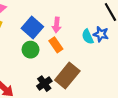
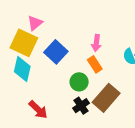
blue square: (32, 28) -> (56, 52), moved
green circle: (31, 50) -> (79, 82), moved

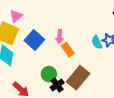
pink arrow: (96, 43) -> (59, 37), moved
green circle: (79, 82) -> (49, 74), moved

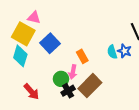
pink triangle: (16, 16) -> (34, 18), turned 48
pink arrow: (59, 37) -> (73, 72), moved

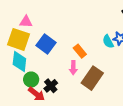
green circle: (61, 79) -> (31, 80), moved
black cross: (68, 91) -> (51, 86), moved

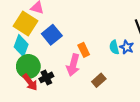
pink arrow: (73, 68) -> (73, 65), size x1.5
brown rectangle: (92, 78) -> (99, 80), moved, size x0.6
green circle: (31, 80) -> (28, 66), size x1.5

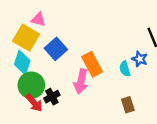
cyan semicircle: (114, 47) -> (125, 69), moved
orange rectangle: (84, 50) -> (92, 64), size x1.5
brown rectangle: (99, 80) -> (128, 105), moved, turned -64

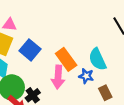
blue star: (140, 59) -> (86, 76), moved
cyan semicircle: (125, 69) -> (97, 59), size x1.5

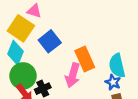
blue star: (86, 76) -> (113, 82), moved

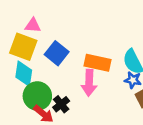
orange rectangle: (85, 59) -> (98, 63), turned -40

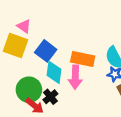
pink triangle: (33, 25) -> (24, 26), turned 32
cyan diamond: (24, 74) -> (54, 72), moved

